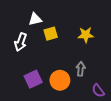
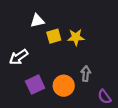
yellow star: (86, 35) -> (76, 37), moved
white arrow: (21, 42) -> (19, 57), moved, turned 36

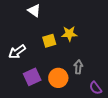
white triangle: (37, 21) -> (34, 11), moved, turned 48
yellow square: (54, 36) -> (49, 41), moved

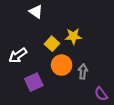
yellow square: (49, 41) -> (52, 44), turned -32
orange circle: (58, 78) -> (62, 65), moved

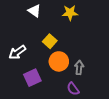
yellow star: (73, 36) -> (70, 13), moved
purple semicircle: (101, 94) -> (73, 89), moved

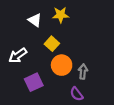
white triangle: (34, 11) -> (35, 20), moved
yellow star: (70, 13) -> (60, 15), moved

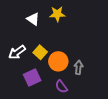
yellow square: (52, 44) -> (40, 52), moved
purple semicircle: (77, 94) -> (61, 87), moved

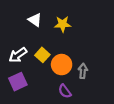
yellow star: (57, 14) -> (63, 24), moved
purple square: (32, 78) -> (18, 82), moved

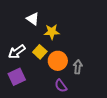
yellow star: (63, 24) -> (52, 32), moved

